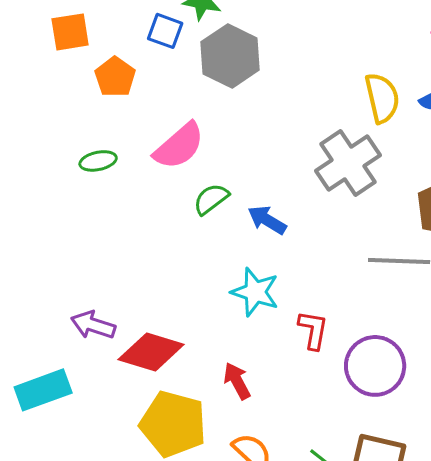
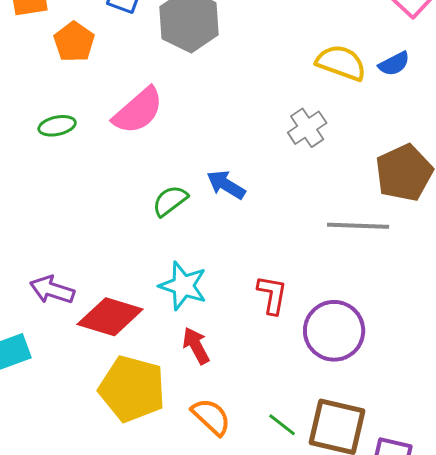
yellow semicircle: (382, 98) -> (341, 63), turned -57
gray cross: (348, 163) -> (307, 128), size x0.6
green semicircle: (211, 199) -> (170, 201), moved
cyan star: (255, 292) -> (183, 286), moved

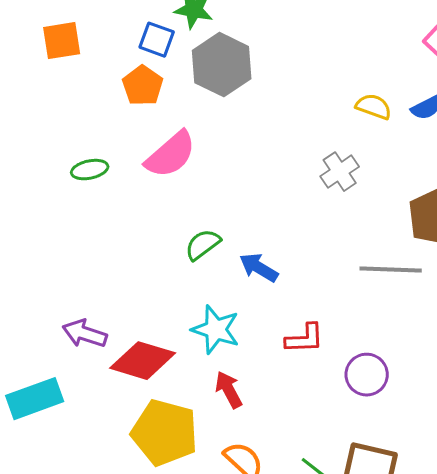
orange pentagon: (74, 42) -> (143, 86), moved
yellow semicircle: (341, 63) -> (374, 107), size x0.7
blue arrow: (226, 185) -> (259, 268), moved
red L-shape: (272, 295) -> (305, 339), turned 78
purple circle: (334, 331) -> (367, 375), size x0.7

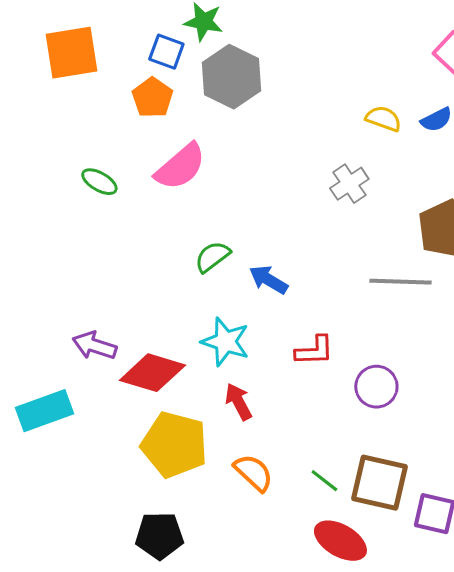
orange square: (62, 41) -> (71, 53), size x1.4
green ellipse: (90, 170) -> (99, 182), turned 42

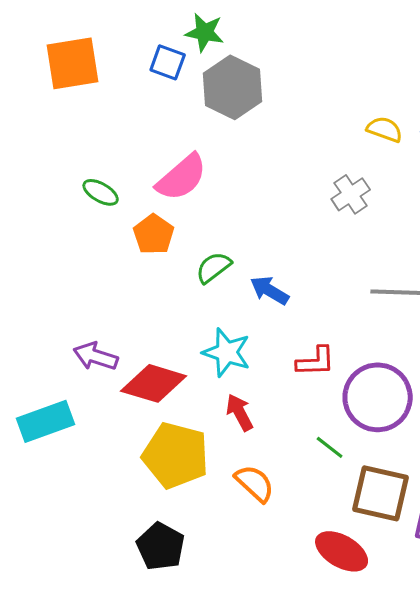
orange pentagon: (152, 98) -> (154, 234), moved
purple circle: (376, 387) -> (378, 397), size x1.6
green line: (324, 481) -> (330, 447), moved
black pentagon: (159, 536) -> (161, 546), turned 30

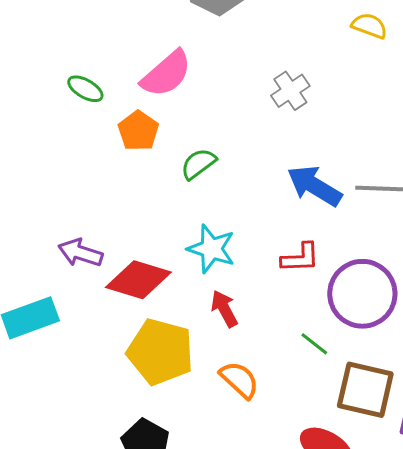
gray cross: (351, 194) -> (290, 91), moved
blue arrow: (270, 290) -> (314, 186), moved, size x1.4

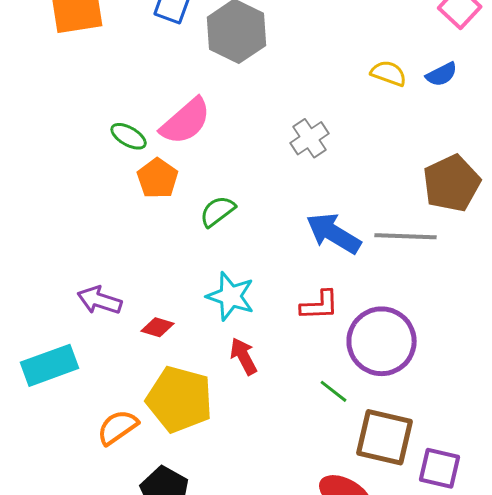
green ellipse: (85, 89) -> (129, 136), moved
red diamond: (138, 280) -> (158, 327), size x0.5
orange semicircle: (239, 380) -> (118, 427), moved, turned -78

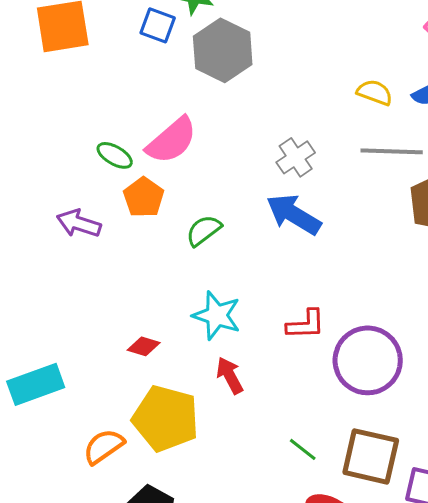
blue arrow: (334, 233) -> (294, 214), moved
gray line: (406, 236) -> (392, 151), moved
purple arrow: (100, 300) -> (79, 223), moved
green line: (334, 391) -> (303, 449), moved

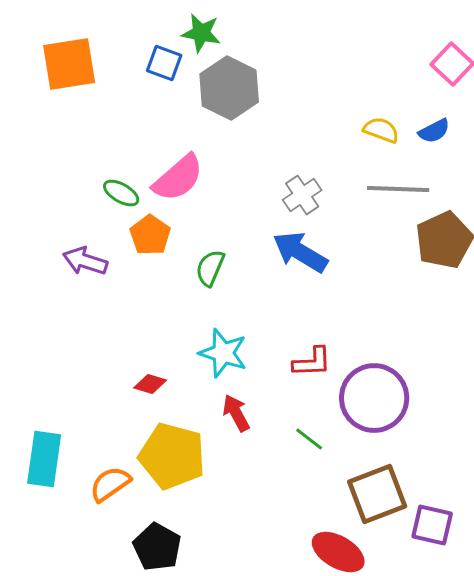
green semicircle: (204, 230) -> (210, 268), turned -30
cyan rectangle: (36, 384) -> (44, 459), moved, turned -62
green line: (303, 449) -> (309, 439), moved
brown square: (371, 456) -> (377, 494), turned -34

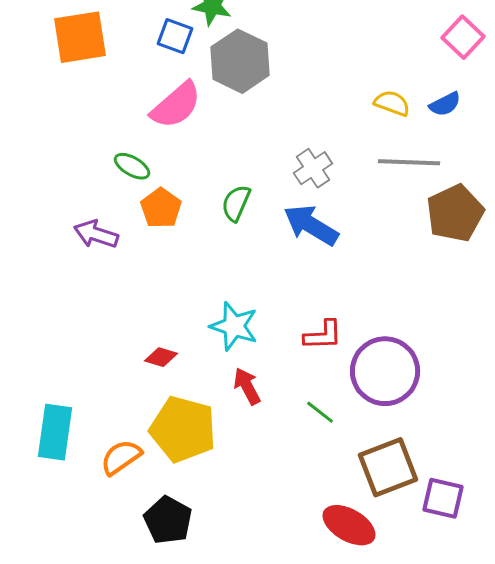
pink semicircle: (178, 178) -> (176, 105), moved
green semicircle: (210, 268) -> (236, 203), moved

